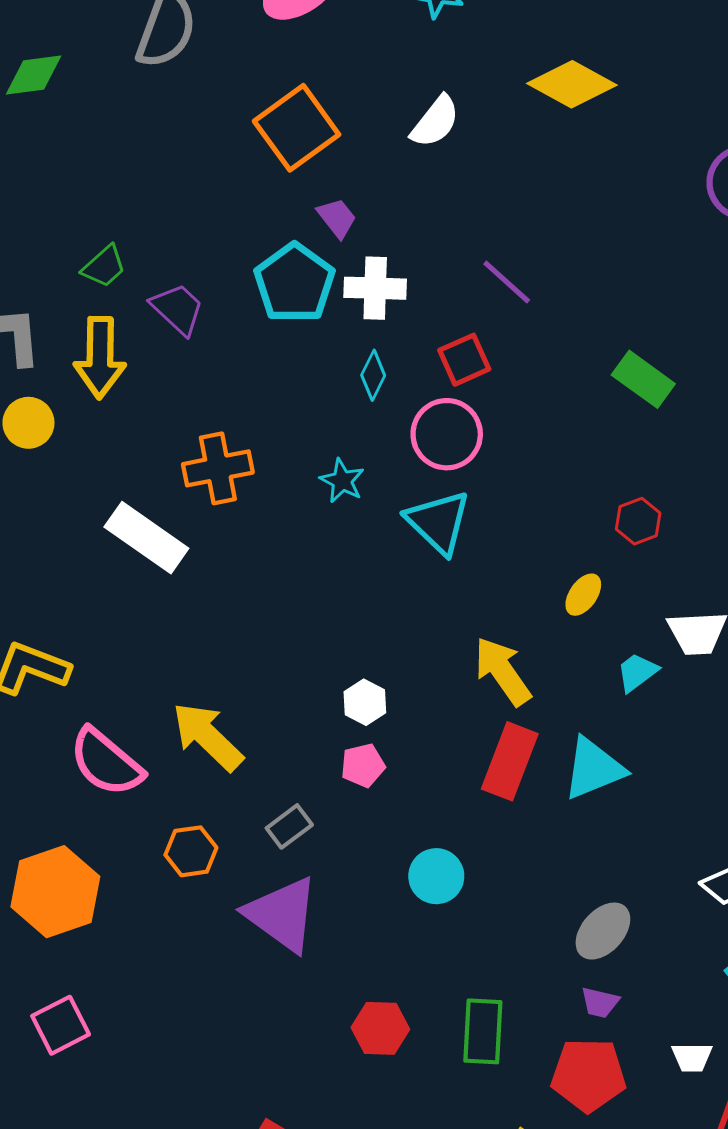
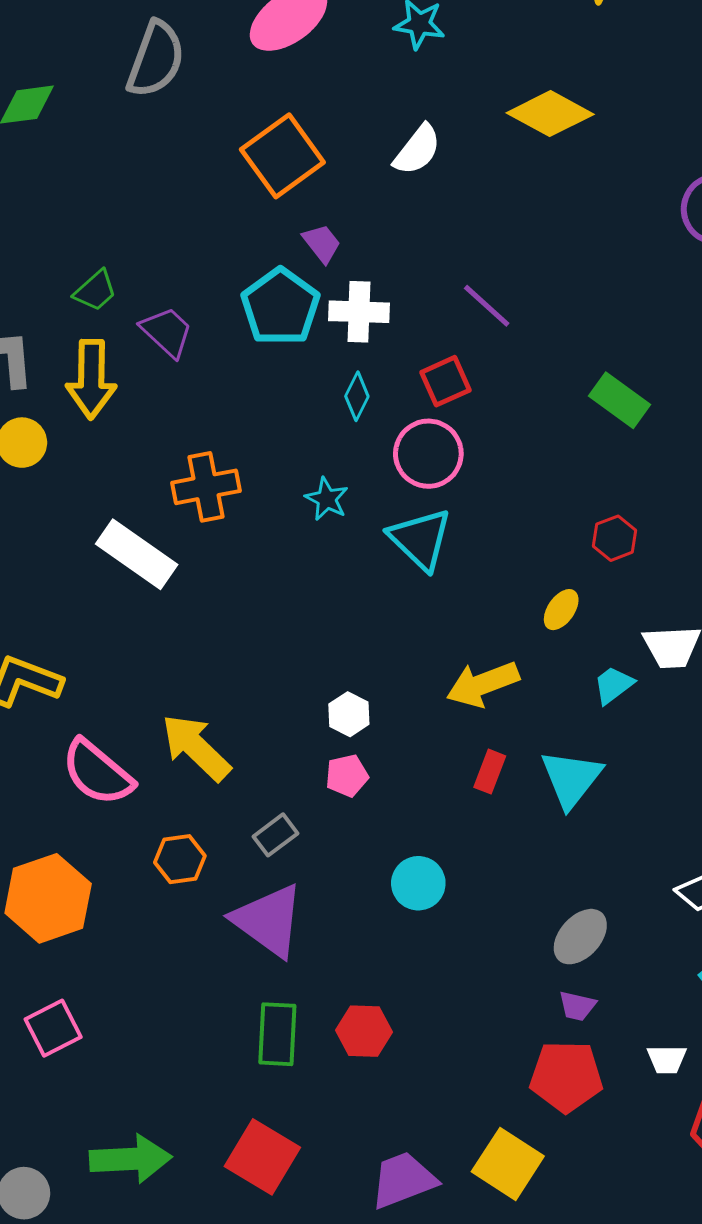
yellow arrow: (503, 671) -> (483, 684), turned -76
red rectangle: (510, 761) -> (490, 772), size x0.6
cyan triangle: (594, 769) -> (571, 779), turned -30
green rectangle: (483, 1031) -> (277, 1034), moved

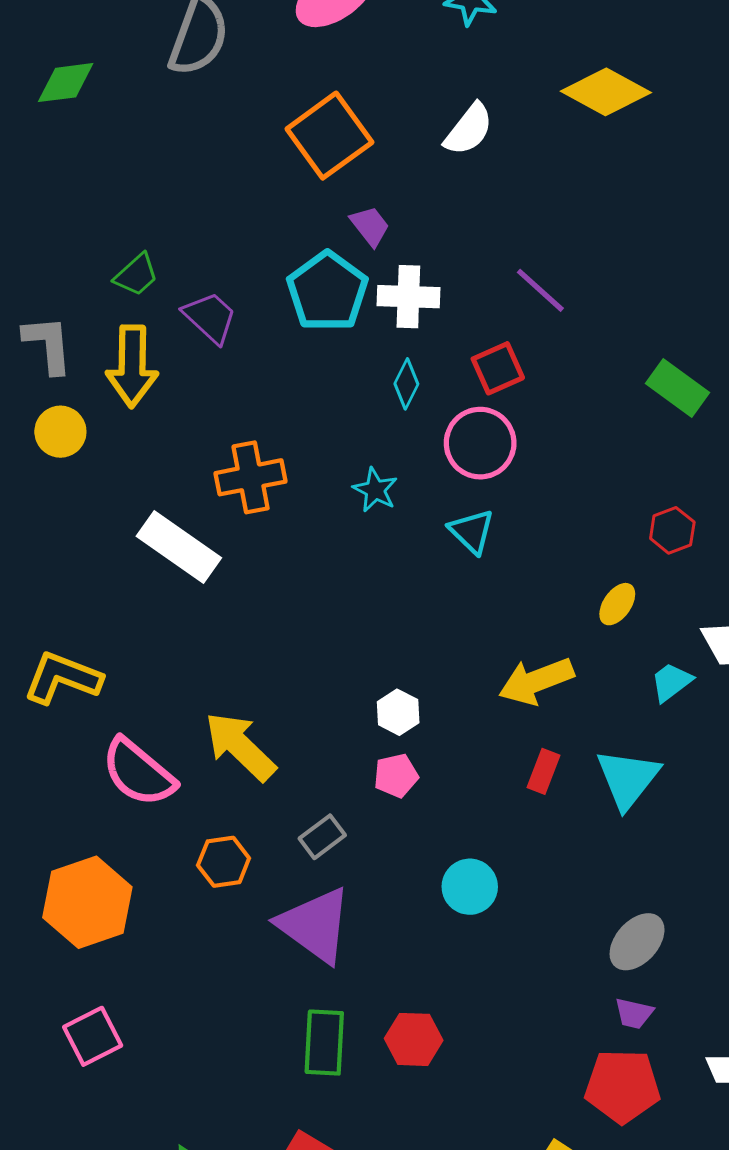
cyan triangle: (420, 539) -> (472, 531), size x0.7

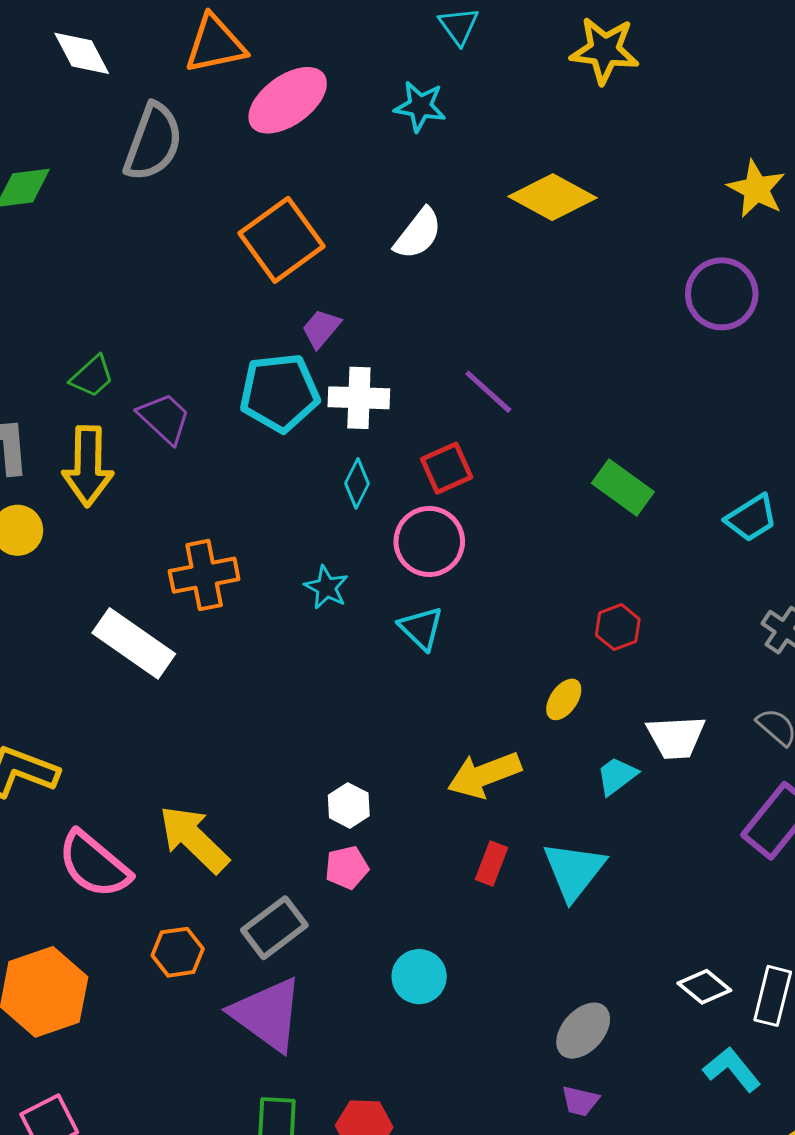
purple trapezoid: (370, 226) -> (321, 329), turned -102
cyan pentagon: (327, 291) -> (279, 393), turned 30
gray rectangle: (322, 837) -> (274, 928), size x1.4

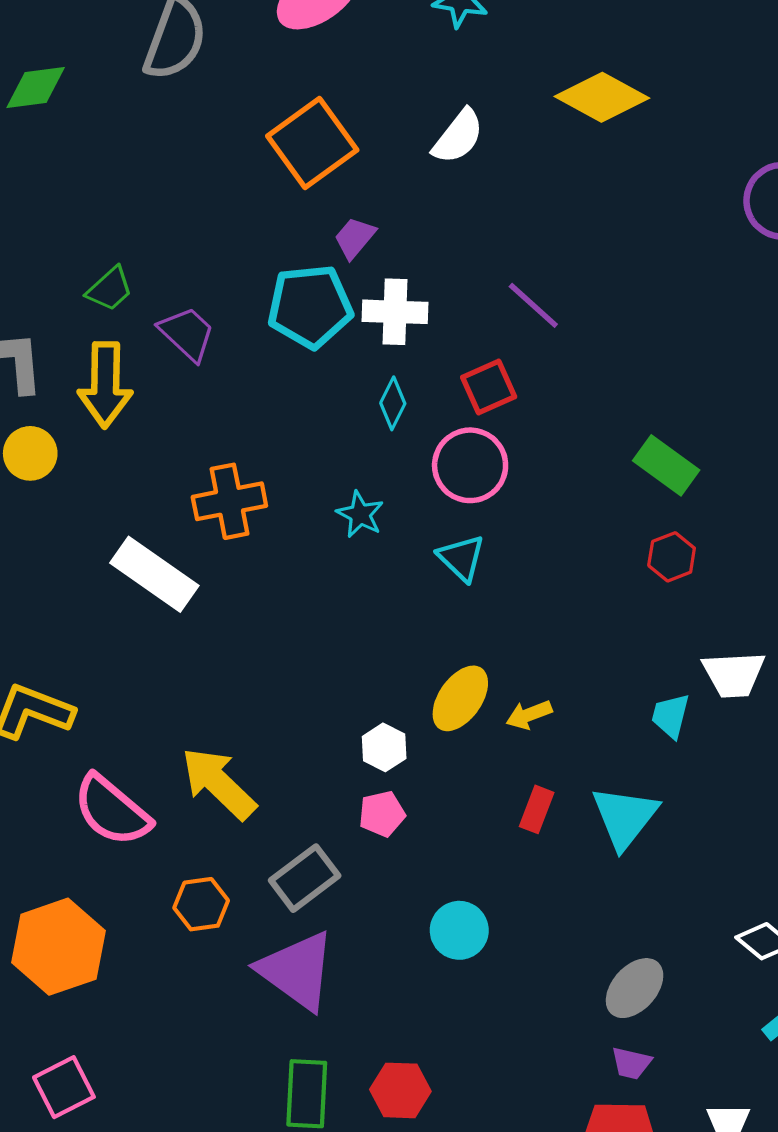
green rectangle: (623, 487) -> (666, 465), moved
yellow ellipse: (564, 699) -> (460, 698), moved, size x1.5
yellow arrow: (484, 775) -> (529, 715), size x0.6
cyan trapezoid: (617, 776) -> (670, 716), turned -39

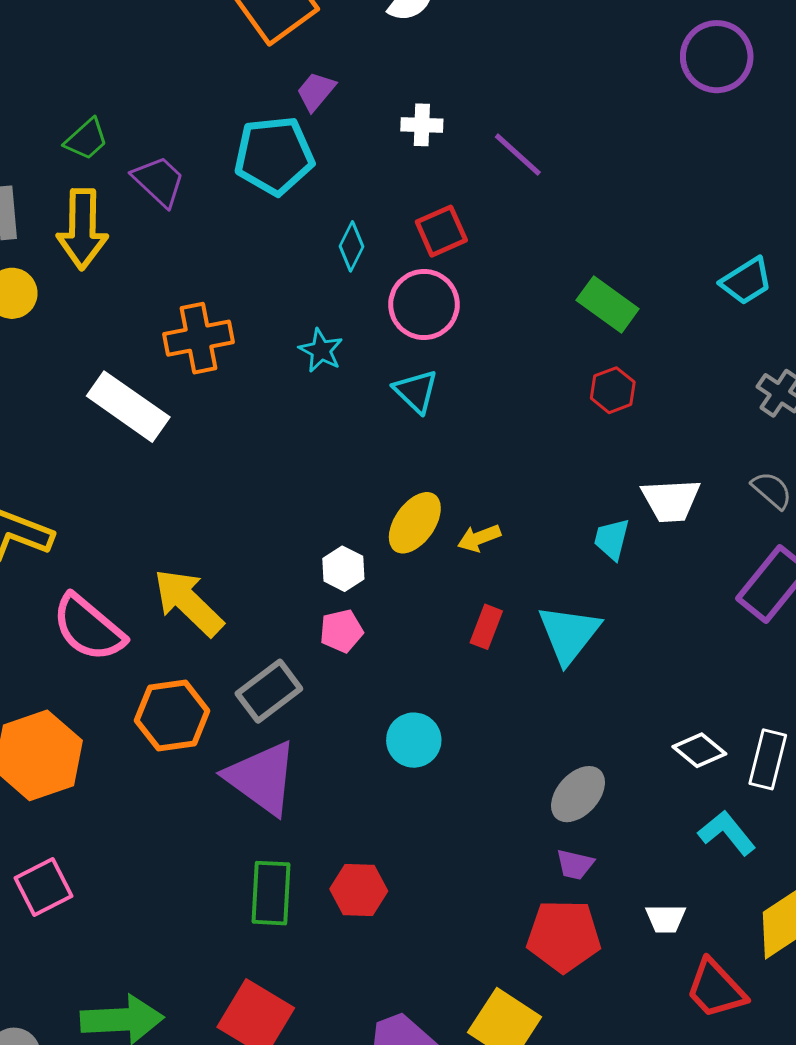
purple line: (533, 305) -> (518, 155), moved
white cross: (395, 312) -> (422, 125), moved, size x0.7
orange hexagon: (201, 904) -> (172, 716), size x1.4

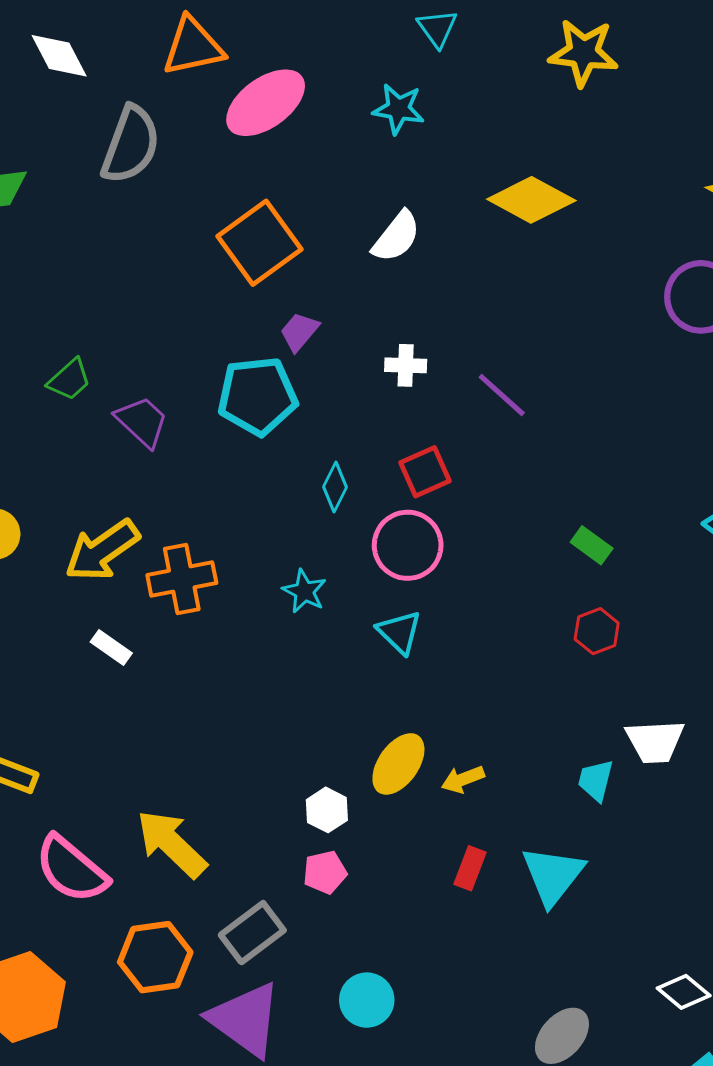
yellow arrow: (82, 229) -> (102, 550), moved, turned 54
green rectangle: (608, 305) -> (592, 545), size x0.7
white rectangle: (128, 407) -> (111, 647), size x0.5
cyan circle: (414, 740) -> (367, 1000), moved

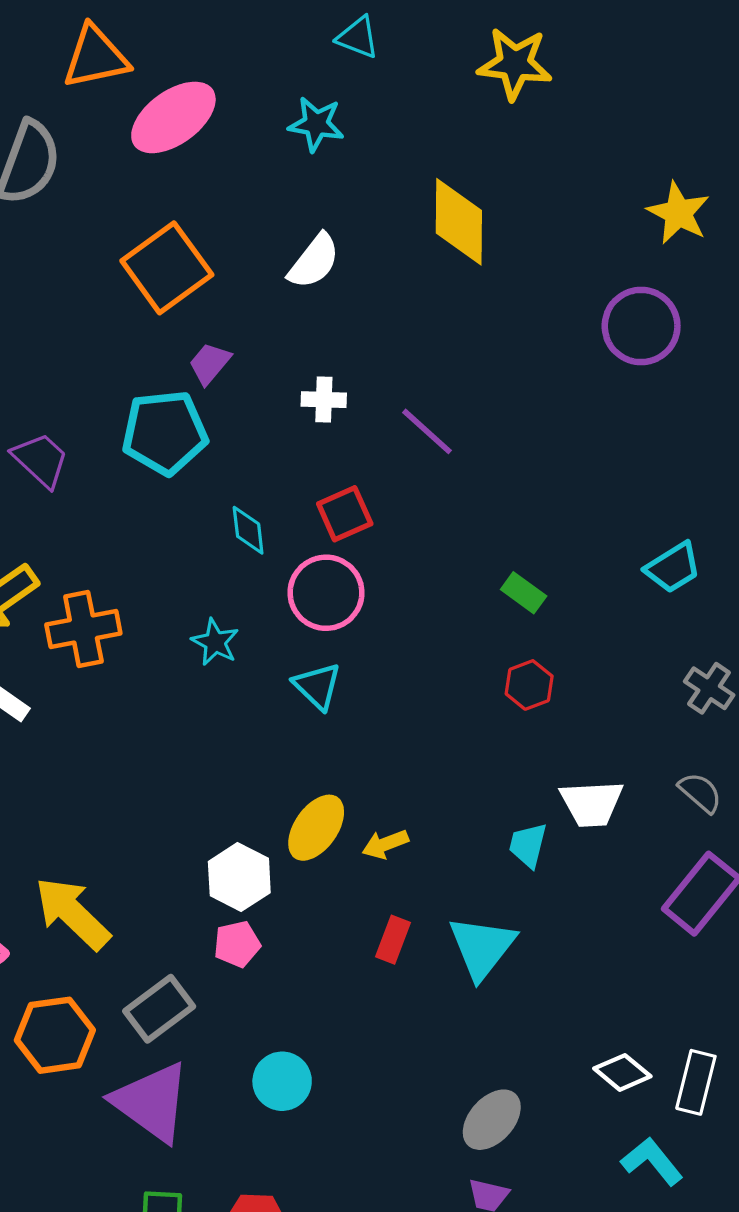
cyan triangle: (437, 28) -> (358, 37), turned -33
yellow diamond: (531, 200) -> (459, 222), turned 62
cyan diamond: (335, 487) -> (248, 530), turned -33
white hexagon: (327, 810) -> (239, 877), size x1.4

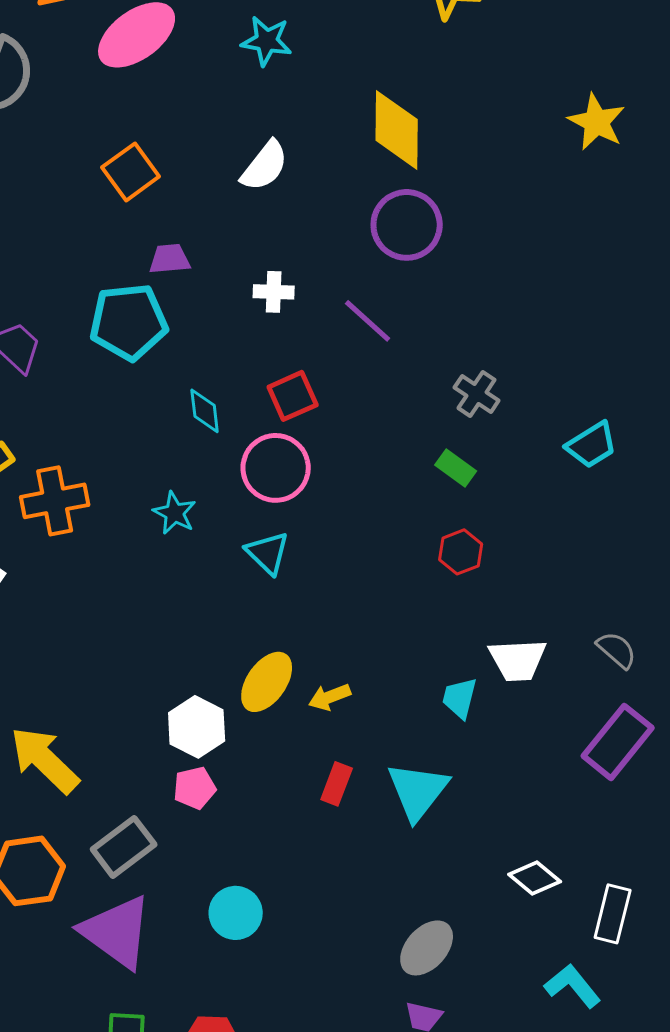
orange square: (167, 268) -> (131, 172), size x0.7
purple circle: (641, 326) -> (407, 225), moved
purple trapezoid: (210, 363) -> (170, 259), turned 45
gray cross: (709, 688) -> (477, 394), moved
white diamond: (622, 1072) -> (535, 878), moved

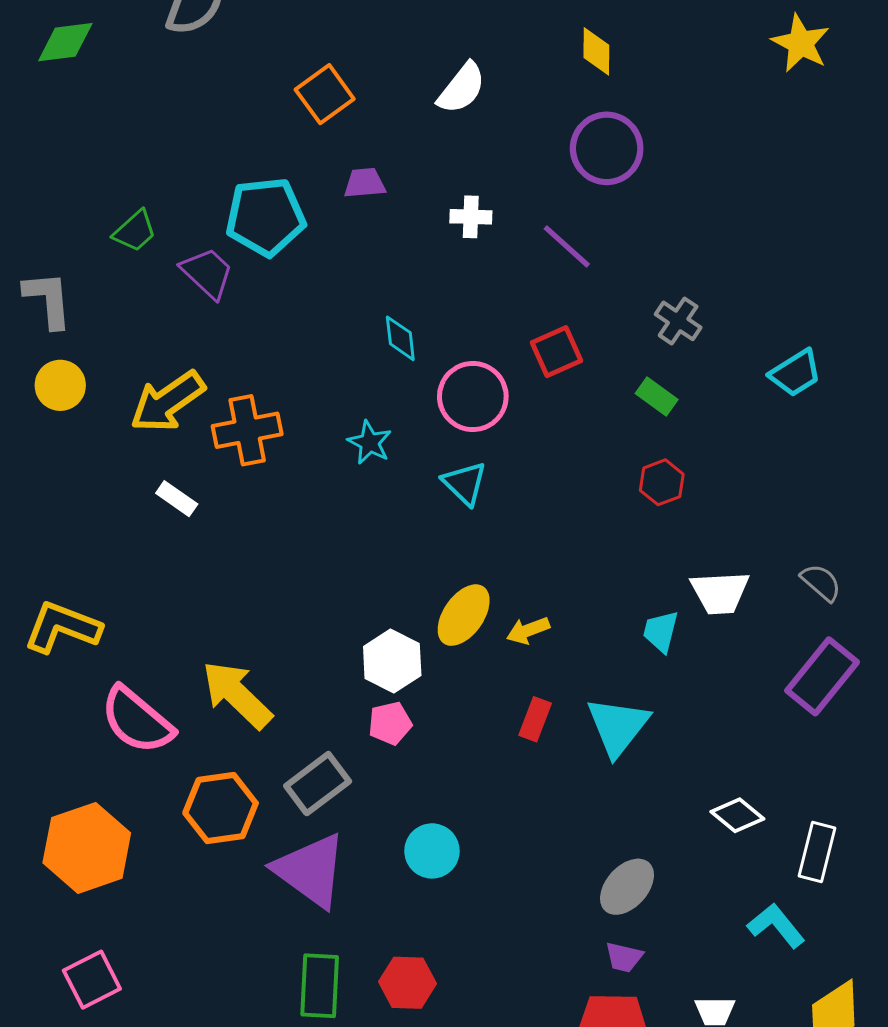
yellow diamond: (397, 130) -> (596, 51), size x0.6
cyan pentagon: (129, 322) -> (266, 217), moved
red square: (293, 396) -> (557, 352), moved

